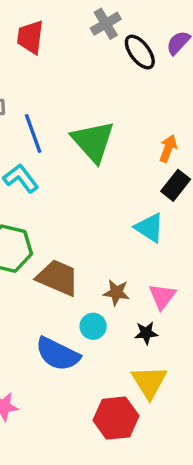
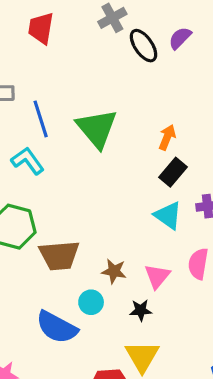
cyan triangle: (149, 228) -> (168, 215), moved
brown trapezoid: (58, 278) -> (59, 255), turned 150

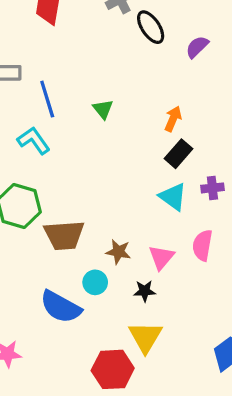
purple semicircle: (180, 38) -> (197, 47), moved
green triangle: (97, 128) -> (103, 109), size x0.5

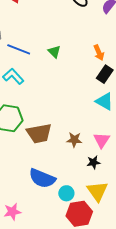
blue line: (47, 99) -> (19, 49), turned -45
orange arrow: (173, 119) -> (99, 53), turned 140
cyan circle: (95, 282) -> (66, 193), moved

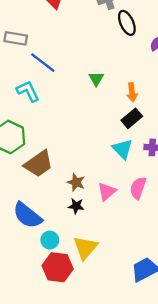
green triangle: (54, 52) -> (96, 79), moved
brown trapezoid: (39, 133) -> (39, 164), turned -40
black star: (94, 162) -> (76, 206), moved

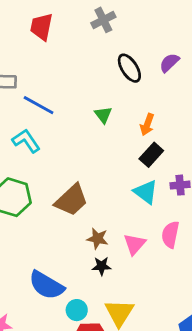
black ellipse: (127, 23) -> (129, 68), moved
orange arrow: (132, 92) -> (147, 125), turned 36
brown trapezoid: (39, 164) -> (71, 200), moved

